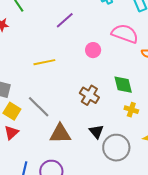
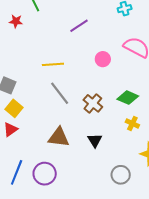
green diamond: (123, 85) -> (128, 98), turned -60
gray line: (39, 107) -> (60, 93), moved
gray circle: (116, 148) -> (121, 175), moved, size x0.7

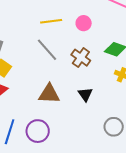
pink circle: (103, 59) -> (84, 23), moved
yellow line: (53, 64) -> (51, 21), moved

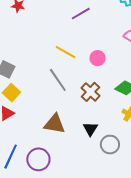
yellow line: (51, 21) -> (66, 52), turned 30
gray circle: (114, 127) -> (110, 145), moved

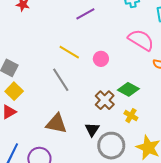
brown cross: (90, 92) -> (105, 100), moved
gray circle: (110, 145) -> (111, 146), size x1.4

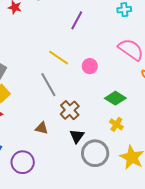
purple line: (85, 14) -> (77, 20), turned -36
brown cross: (105, 100) -> (70, 110), moved
brown triangle: (56, 124) -> (42, 128), size x0.6

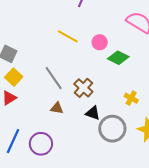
gray line: (48, 85) -> (54, 78), moved
green diamond: (115, 98) -> (118, 58), moved
black triangle: (77, 136) -> (93, 113), turned -42

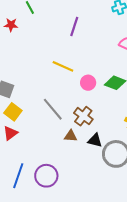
pink circle: (100, 42) -> (88, 83), moved
brown triangle: (57, 108) -> (71, 136), moved

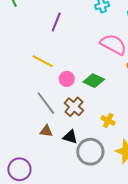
gray line: (53, 109) -> (46, 103), moved
brown cross: (83, 116) -> (74, 107), moved

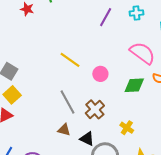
purple line: (56, 22) -> (106, 17), moved
pink circle: (67, 79) -> (100, 74), moved
green diamond: (94, 81) -> (134, 85), moved, turned -35

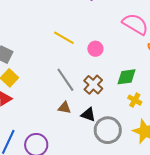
green diamond: (134, 85) -> (127, 77), moved
yellow cross: (127, 128) -> (135, 100), moved

